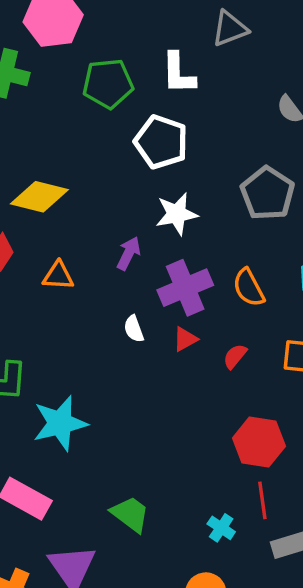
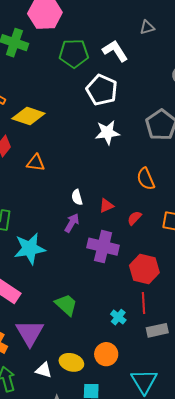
gray triangle: (230, 29) -> (147, 27), size x0.7
white L-shape: (178, 73) -> (115, 51), turned 144
purple arrow: (129, 253) -> (72, 223), moved
purple cross: (185, 288) -> (103, 247), moved, turned 32

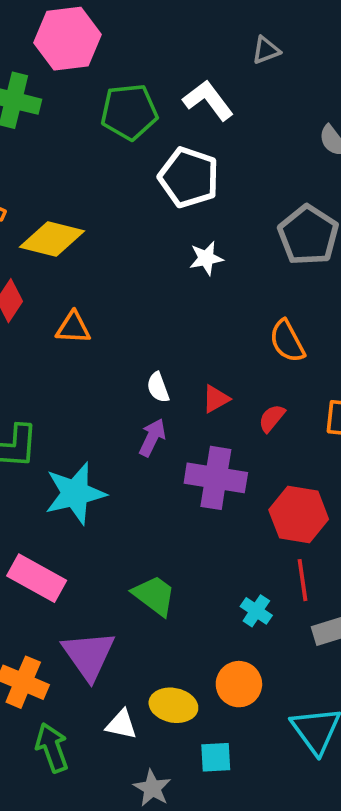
white star: (107, 133) -> (206, 258), size x0.7

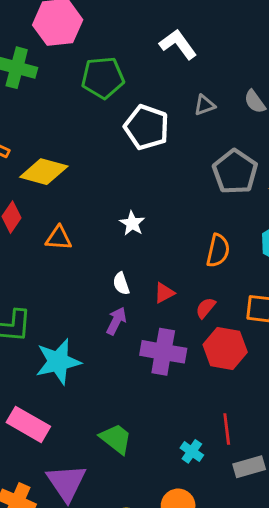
gray triangle: (266, 50) -> (204, 105), moved
white L-shape: (208, 100) -> (178, 44), moved
white star: (206, 258) -> (132, 223), moved, turned -30
orange semicircle: (287, 341) -> (218, 251), turned -140
red hexagon: (299, 515) -> (225, 348), moved

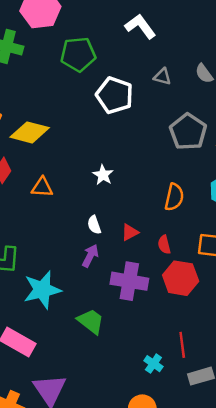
gray triangle: (204, 105) -> (162, 77), turned 36
red semicircle: (206, 308) -> (164, 245), turned -54
green trapezoid: (116, 439) -> (91, 321), moved

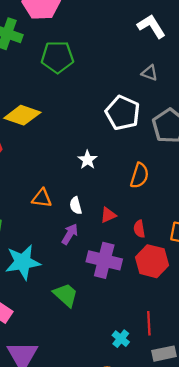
white L-shape: (140, 26) -> (151, 26), moved
green pentagon: (78, 54) -> (57, 57), moved
white pentagon: (115, 95) -> (123, 113), moved
orange triangle: (42, 187) -> (42, 198), moved
orange semicircle: (174, 197) -> (139, 176), moved

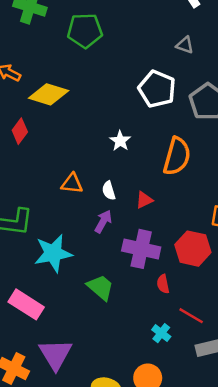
orange semicircle: (139, 176) -> (177, 156), size x1.4
red semicircle: (139, 229) -> (163, 284), moved
red line: (149, 323) -> (191, 316), turned -55

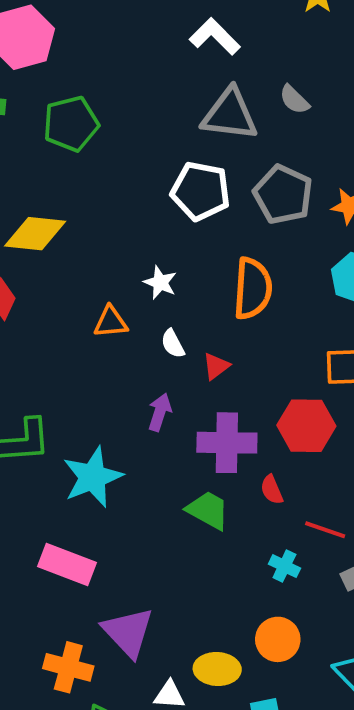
gray triangle: (185, 45) -> (230, 114), size x2.0
orange triangle: (72, 183) -> (111, 322), moved
white semicircle: (109, 191) -> (173, 344), moved
green trapezoid: (100, 287) -> (208, 510), moved

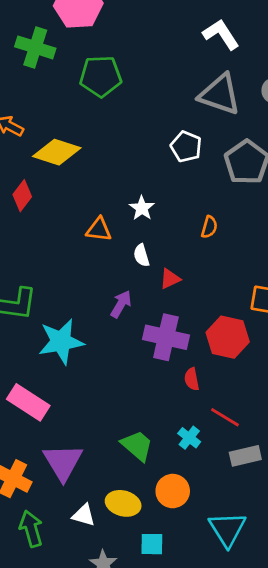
white pentagon: (201, 191) -> (186, 147), size x0.7
orange semicircle: (253, 288) -> (209, 227), size x0.5
green trapezoid: (208, 510) -> (137, 446), moved

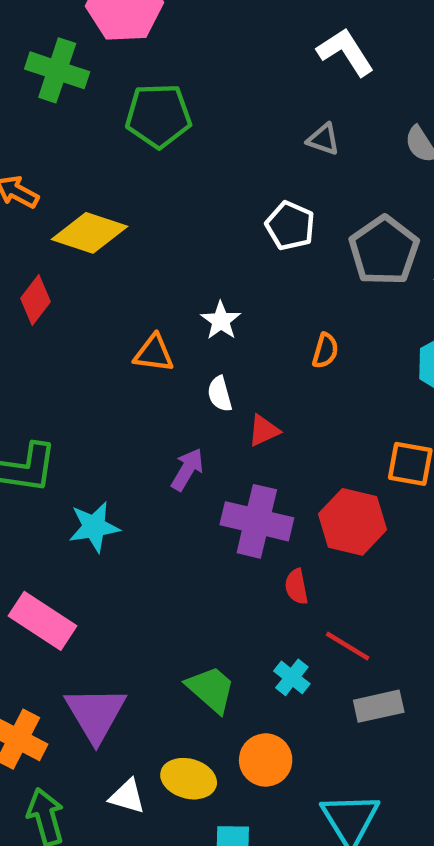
gray triangle: (220, 94) -> (323, 139), moved, size x0.5
cyan star: (61, 342) -> (94, 527), size x0.7

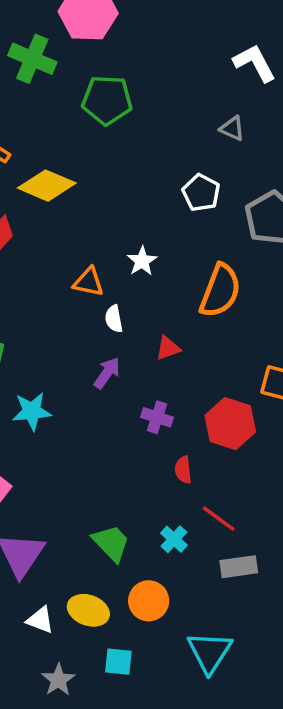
orange semicircle: (325, 351) -> (220, 291), size x2.0
white semicircle: (220, 394) -> (114, 319), moved
purple cross: (257, 521) -> (157, 417), size x0.6

